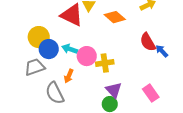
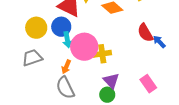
blue circle: (49, 49) -> (61, 27), moved
cyan arrow: (70, 49) -> (67, 40), turned -119
pink circle: (87, 56) -> (84, 47), size x1.4
gray semicircle: (55, 93) -> (65, 88), moved

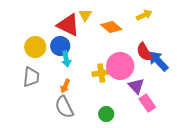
blue arrow: (159, 42) -> (158, 61), size x1.6
pink circle: (84, 47) -> (120, 66), moved
gray trapezoid: (32, 58) -> (31, 77), turned 115
purple triangle: (111, 81) -> (136, 86), moved

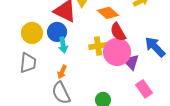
red semicircle: (144, 52) -> (118, 32), moved
yellow cross: (101, 73) -> (98, 46), moved
purple triangle: (136, 86) -> (131, 62), moved

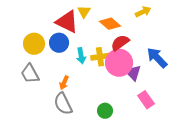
red semicircle: (118, 32) -> (120, 43), turned 84
cyan arrow: (63, 45) -> (81, 56), moved
gray trapezoid: (28, 63) -> (30, 74), turned 145

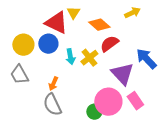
yellow cross: (100, 57) -> (89, 58), turned -30
pink circle: (119, 63) -> (108, 102), moved
purple triangle: (133, 73) -> (122, 74), size x1.4

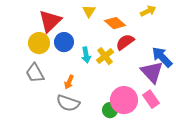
red triangle: (56, 23) -> (50, 21), moved, turned 50
purple triangle: (122, 74) -> (152, 72), moved
gray semicircle: (52, 105) -> (68, 103), turned -45

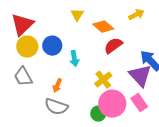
red triangle: (50, 21) -> (22, 25), moved
yellow cross: (105, 56) -> (103, 80), moved

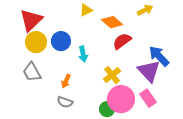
yellow triangle: (77, 15) -> (86, 10), turned 32
gray semicircle: (56, 107) -> (65, 102), size x0.7

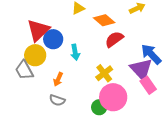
red triangle: (31, 20) -> (38, 30), moved
yellow circle: (36, 42) -> (35, 55), moved
pink rectangle: (148, 98) -> (148, 85), moved

